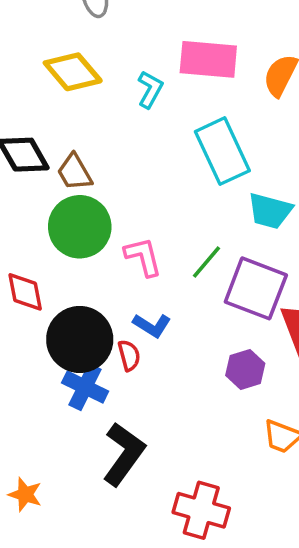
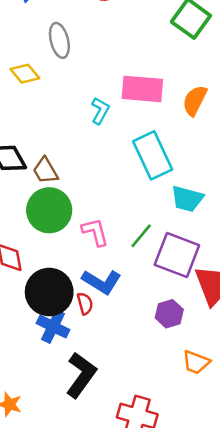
yellow diamond: (73, 72) -> (25, 74), moved, size x0.7
blue L-shape: (152, 325) -> (102, 282), size x1.4

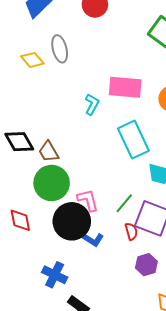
yellow diamond: (25, 74) -> (32, 60), moved
blue L-shape: (102, 282) -> (93, 239), size x0.7
black circle: (49, 292) -> (72, 221), moved
red semicircle: (85, 304) -> (131, 231), moved

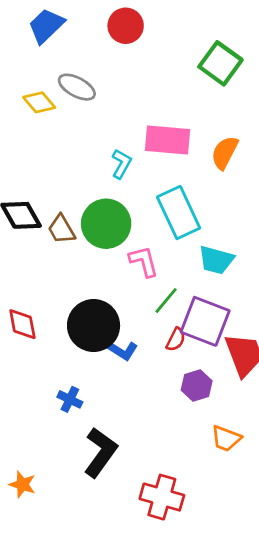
gray ellipse: (60, 49) -> (77, 87), turned -48
green circle: (52, 183) -> (106, 224), moved
pink L-shape: (88, 200) -> (144, 261), moved
red semicircle: (131, 231) -> (176, 339), turned 42
blue cross: (55, 275) -> (70, 399), size x0.7

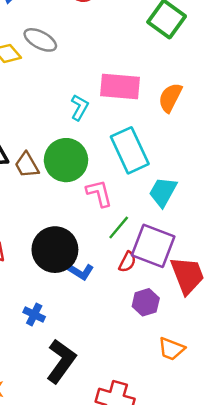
cyan trapezoid: (216, 260) -> (163, 192), turned 104

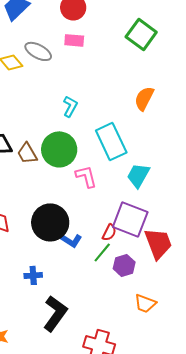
pink rectangle: (120, 87) -> (74, 40), moved, size x0.6
green line: (119, 227) -> (102, 252), moved
blue cross: (34, 315) -> (33, 275), turned -30

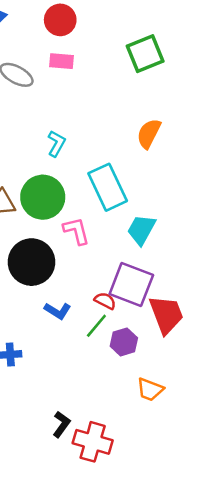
green square: (141, 34) -> (145, 54), turned 32
black circle: (50, 222) -> (31, 262), moved
red semicircle: (109, 232) -> (105, 301), turned -90
black L-shape: (55, 313) -> (61, 424), moved, size x0.6

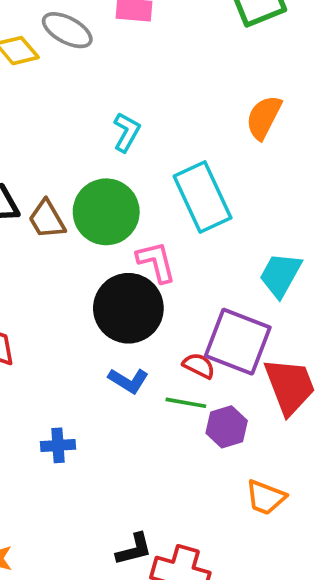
cyan trapezoid: (141, 230) -> (280, 275), moved
black circle: (31, 262) -> (128, 308), moved
green line: (96, 326) -> (186, 403), turned 60
black L-shape: (61, 424) -> (134, 549), turned 40

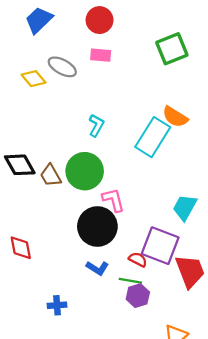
orange semicircle: (264, 117) -> (175, 117), turned -85
cyan rectangle: (203, 197) -> (153, 137), moved, turned 57
purple hexagon: (227, 427) -> (138, 296), moved

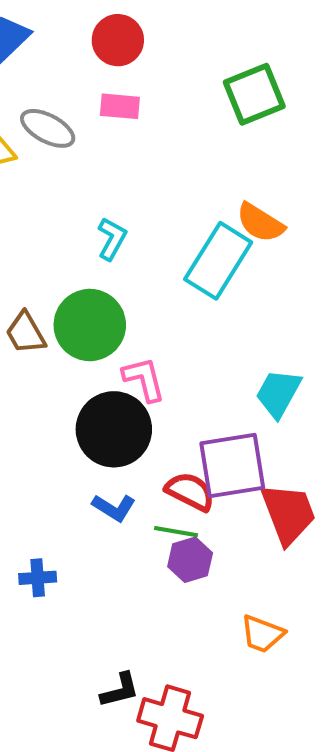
purple square: (160, 246) -> (232, 465), turned -30
red semicircle: (138, 259) -> (190, 492), size x1.4

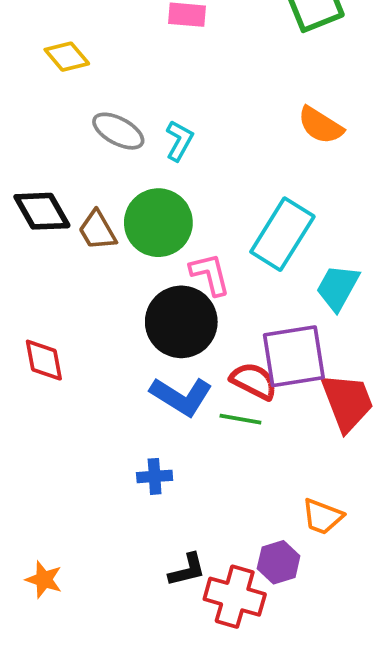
gray ellipse: (48, 128) -> (118, 131), moved
cyan rectangle: (218, 261) -> (282, 234), moved
blue L-shape: (114, 508) -> (181, 396), size x1.5
purple hexagon: (190, 560) -> (279, 562), moved
blue cross: (38, 578) -> (155, 476), moved

